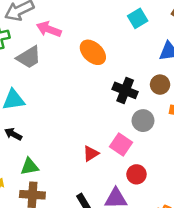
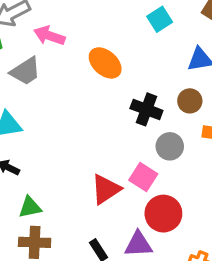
red triangle: (91, 154) -> (106, 189), size x1.5
red circle: (136, 174) -> (163, 214), size x1.5

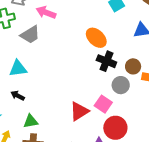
orange ellipse: (105, 63) -> (96, 38), moved
brown circle: (190, 101) -> (133, 66), moved

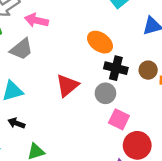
gray circle: (121, 85) -> (105, 93), moved
red triangle: (79, 111) -> (67, 85), moved

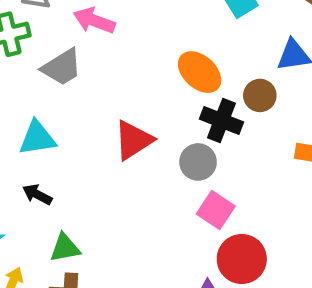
brown circle: (148, 70) -> (260, 95), moved

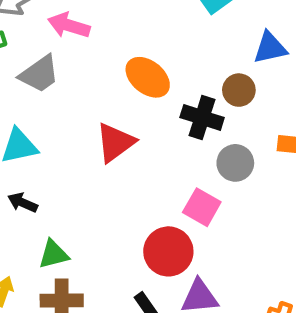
orange ellipse: (200, 72) -> (148, 77), moved
gray circle: (198, 162) -> (235, 163), moved
red circle: (242, 259) -> (168, 251), moved

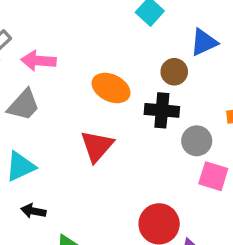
brown circle: (239, 90) -> (174, 72), moved
pink square: (202, 207) -> (213, 176), moved

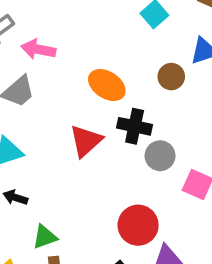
black cross: (162, 110) -> (135, 126), moved
gray circle: (197, 141) -> (160, 156), moved

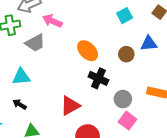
red triangle: (86, 141) -> (70, 106), moved
gray circle: (160, 156) -> (123, 99), moved

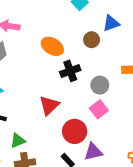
black cross: (98, 78) -> (70, 71), turned -30
pink square: (127, 121) -> (99, 109), moved, turned 30

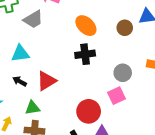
black cross: (70, 71) -> (85, 54), moved
red triangle: (49, 105) -> (46, 81), moved

